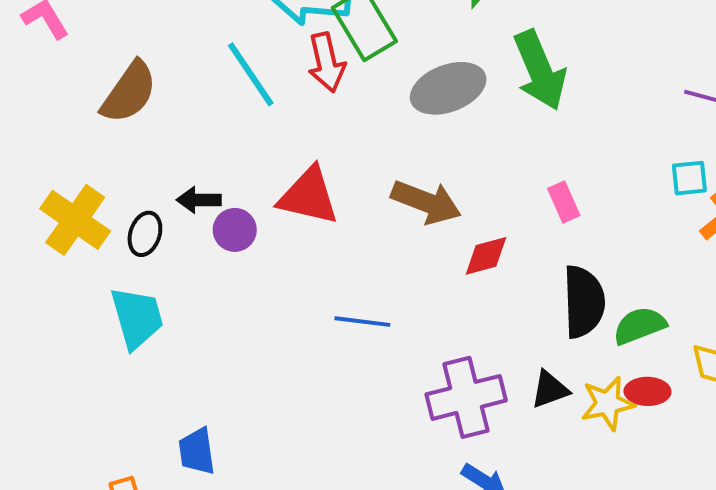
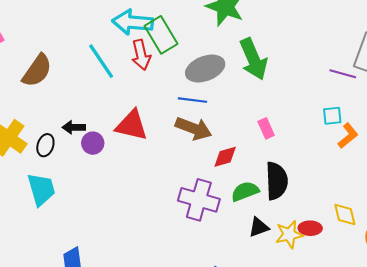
blue line: (362, 322) -> (193, 100), moved
green semicircle: (640, 326) -> (245, 191), moved
purple cross: (466, 397) -> (199, 200), moved, turned 30

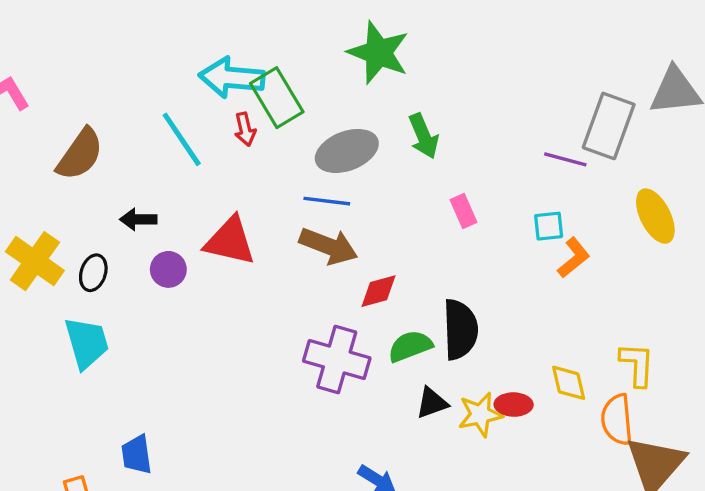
red arrow: (141, 55) -> (245, 129), size x0.7
green arrow: (253, 59) -> (424, 136), size x0.7
black arrow: (74, 127) -> (138, 219), moved
pink rectangle: (266, 128) -> (464, 211), moved

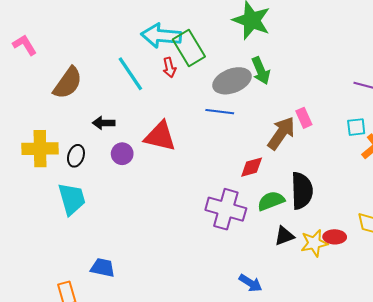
green arrow: (424, 136) -> (261, 71), moved
brown arrow: (328, 246) -> (281, 133), moved, turned -76
yellow cross: (35, 261) -> (40, 149), turned -36
blue trapezoid: (137, 455) -> (103, 268), turned 110

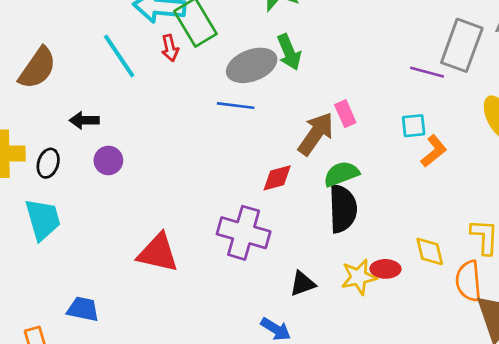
red triangle: (160, 136) -> (158, 253), moved
green semicircle: (271, 201) -> (341, 174), moved
black triangle: (284, 236) -> (302, 284), moved

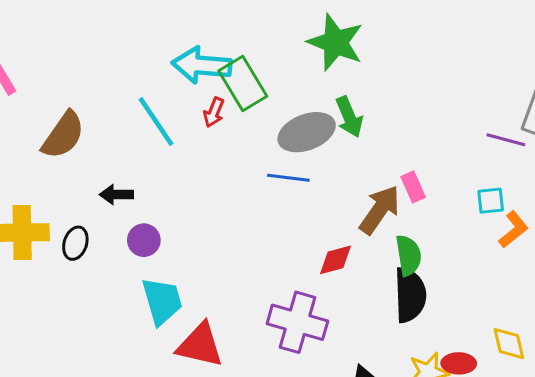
red arrow: (170, 48) -> (214, 112), turned 35
green semicircle: (341, 174) -> (409, 255), turned 102
cyan trapezoid: (43, 219) -> (162, 301), moved

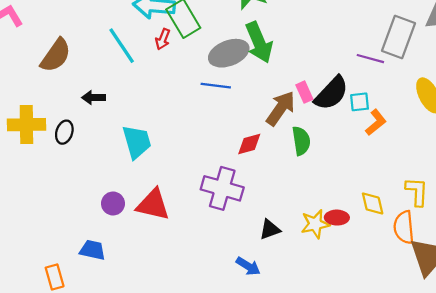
green arrow: (349, 117) -> (259, 42), size x1.4
purple circle: (144, 240) -> (113, 204), moved
black semicircle: (410, 295) -> (331, 93), moved, turned 45
cyan trapezoid: (162, 301) -> (137, 142), moved

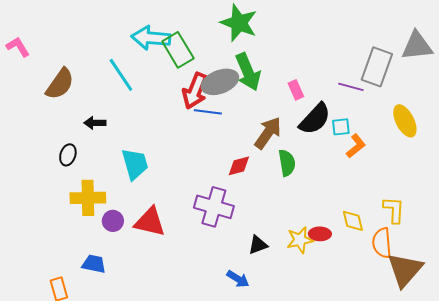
red arrow: (163, 39) -> (195, 91), moved, size x1.8
pink rectangle: (304, 92) -> (296, 90), moved
yellow cross: (26, 125) -> (88, 198), moved

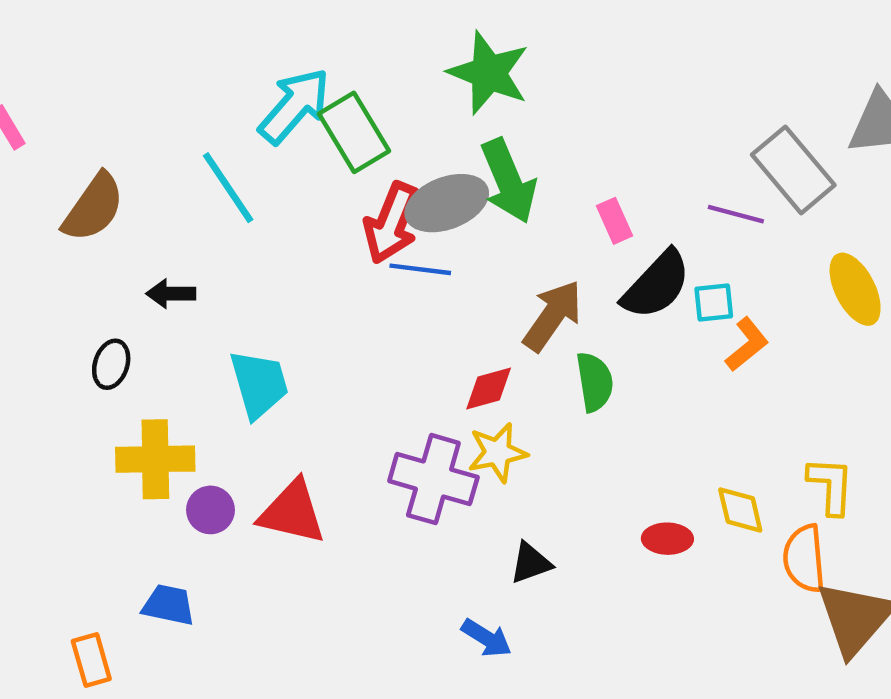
cyan arrow: (151, 38) -> (294, 106), turned 126
gray rectangle: (377, 67) -> (793, 170), turned -60
yellow star: (300, 240) -> (497, 453), moved

